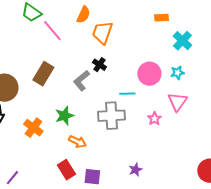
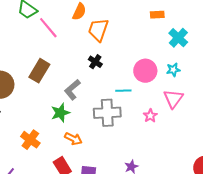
gray L-shape: (81, 81) -> (72, 90), moved
orange cross: (33, 128) -> (30, 140), moved

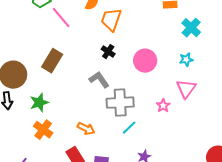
pink circle: (145, 71) -> (145, 61), moved
gray L-shape: (72, 90) -> (99, 80), moved, turned 95
cyan line: (123, 91) -> (129, 128), moved, turned -42
green star: (60, 113) -> (39, 103), moved

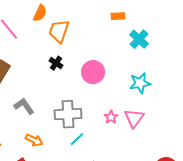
cyan star: (186, 60) -> (140, 83), moved, size x1.5
gray L-shape: (99, 80) -> (24, 106), moved
pink triangle: (186, 89) -> (134, 118), moved

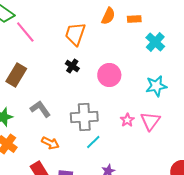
orange semicircle: (40, 13) -> (108, 16), moved

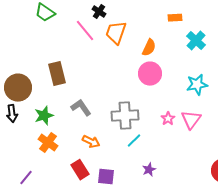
orange semicircle: (108, 16) -> (149, 48), moved
pink line: (25, 32) -> (85, 31), moved
black cross: (72, 66) -> (99, 12), moved
brown rectangle: (16, 75) -> (57, 74), turned -45

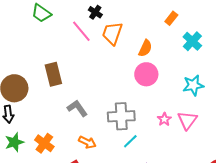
orange rectangle: (175, 18) -> (171, 18), turned -48
green star: (44, 116) -> (14, 142), moved

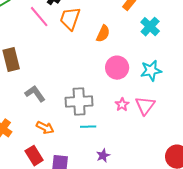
pink circle: (146, 74) -> (117, 68), moved
cyan line: (130, 141) -> (88, 127), turned 42

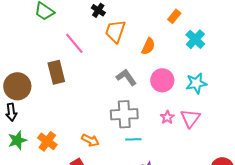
pink line: (39, 17) -> (74, 43), moved
gray L-shape: (35, 94) -> (126, 77), moved

